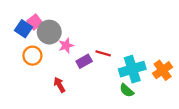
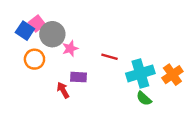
purple rectangle: (84, 61) -> (79, 77), moved, turned 32
green semicircle: (127, 90) -> (144, 98), moved

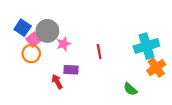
pink square: (37, 24) -> (33, 40), moved
red line: (109, 57) -> (99, 51), turned 64
cyan cross: (140, 73) -> (146, 46), moved

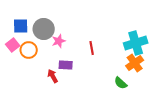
blue square: (23, 28) -> (21, 26), turned -35
pink square: (33, 40) -> (13, 45), moved
orange cross: (156, 68) -> (135, 63), moved

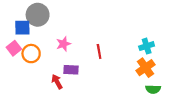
gray circle: (44, 29) -> (38, 15), moved
cyan cross: (136, 43) -> (147, 46), size x0.6
green semicircle: (121, 83) -> (153, 89), moved, turned -40

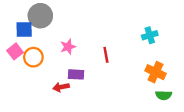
cyan cross: (147, 46) -> (150, 35), moved
orange cross: (145, 68) -> (156, 72), turned -30
red arrow: (57, 82) -> (61, 87), turned -72

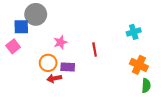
orange circle: (33, 57) -> (48, 63), moved
green semicircle: (164, 95) -> (146, 86), turned -88

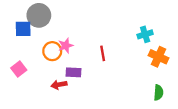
pink square: (13, 46) -> (19, 69), moved
orange circle: (48, 63) -> (52, 51), moved
orange cross: (139, 65) -> (158, 57), moved

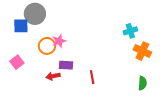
red line: (103, 53) -> (92, 77), moved

